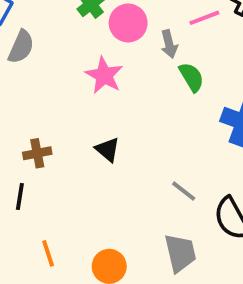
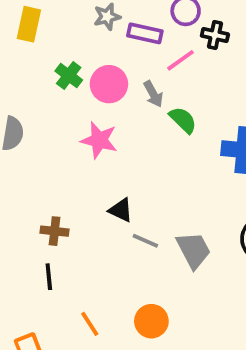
brown cross: (37, 153) -> (55, 231), turned 32
gray line: (184, 191) -> (145, 241), moved
gray trapezoid: (180, 253) -> (194, 250), moved

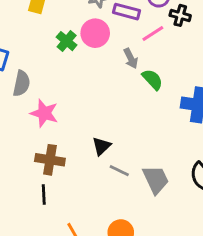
pink circle: (109, 84) -> (95, 33), moved
pink star: (99, 140) -> (44, 113), moved
black triangle: (121, 210) -> (101, 146), turned 48
brown cross: (55, 231) -> (50, 160), size x1.4

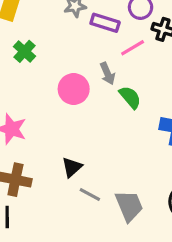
pink circle: (95, 33) -> (74, 89), moved
green cross: (67, 41) -> (24, 51), moved

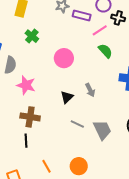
gray arrow: (107, 74) -> (90, 90), moved
green semicircle: (130, 97) -> (105, 51), moved
black triangle: (72, 167) -> (67, 97), moved

